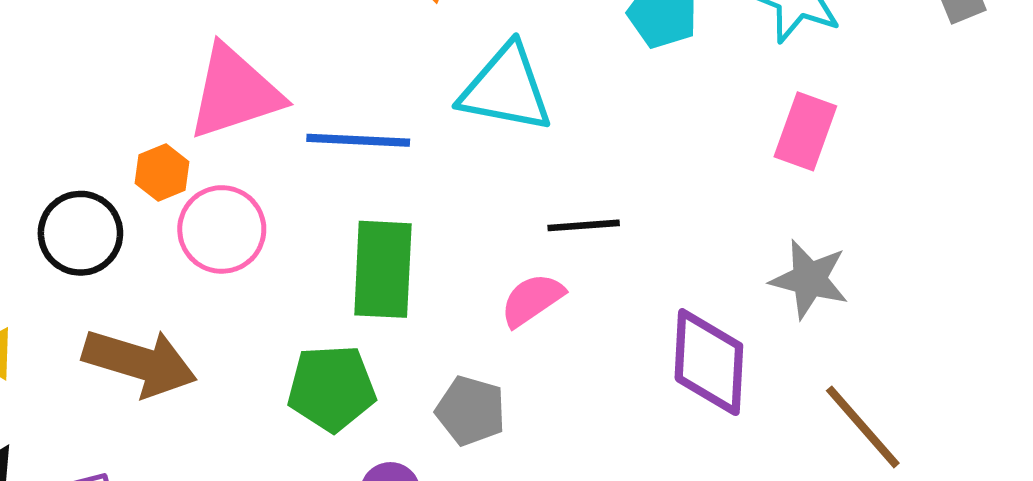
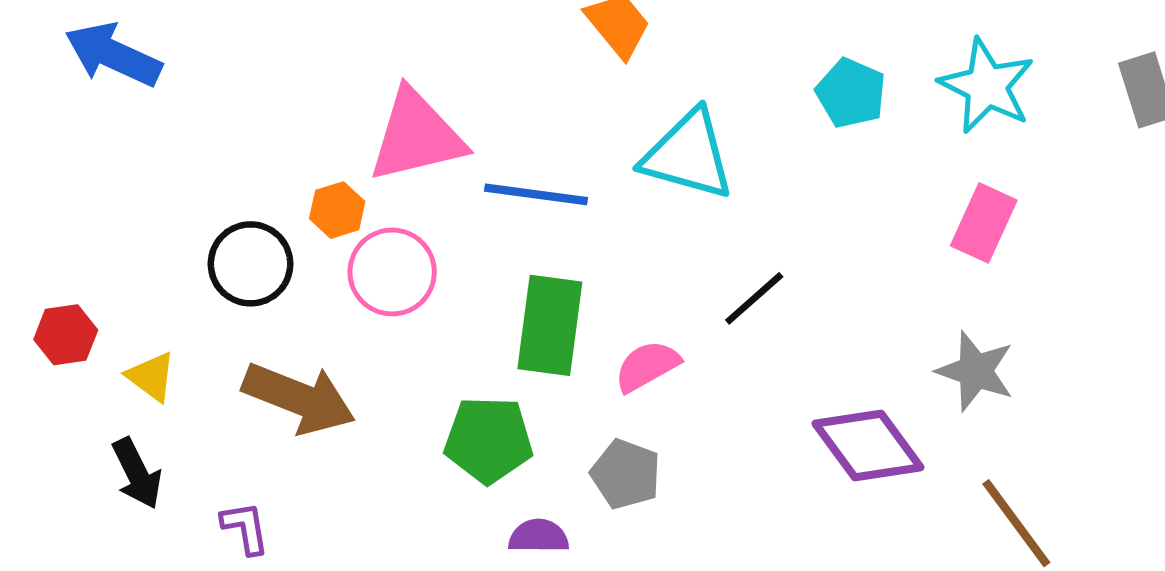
black line: (584, 225) -> (754, 298), turned -42
pink semicircle: (532, 300) -> (647, 366), moved
purple diamond: (709, 362) -> (868, 445), turned -44

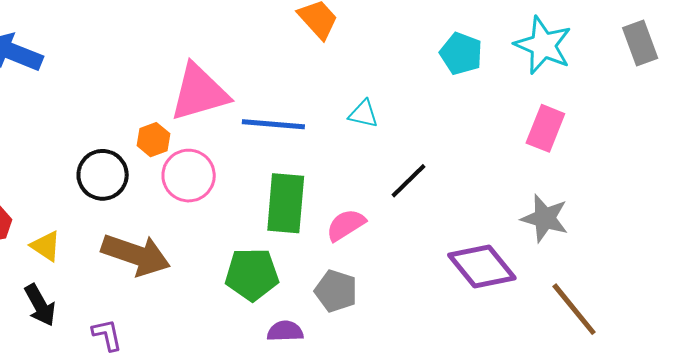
cyan triangle: (688, 155) -> (363, 114), moved, size x0.5

